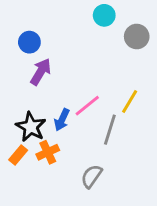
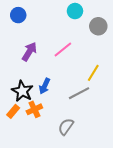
blue circle: (29, 42) -> (18, 15), moved
pink line: (87, 106) -> (63, 50), moved
gray line: (110, 130) -> (79, 93), turned 45

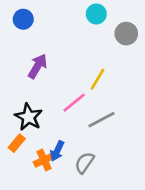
pink line: (63, 50) -> (74, 103), moved
yellow line: (93, 73) -> (98, 79), moved
blue arrow: (45, 86) -> (57, 151), moved
orange cross: (34, 109) -> (44, 160), moved

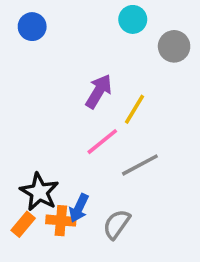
purple arrow: (38, 66) -> (99, 91), moved
black star: (28, 117) -> (39, 192), moved
orange rectangle: (17, 143) -> (23, 224), moved
orange cross: (44, 160) -> (61, 221), turned 30

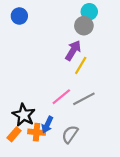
cyan circle: (133, 19) -> (89, 12), moved
gray circle: (174, 46) -> (84, 26), moved
purple arrow: (99, 91) -> (73, 50), moved
pink line: (102, 142) -> (61, 97), moved

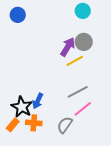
gray circle: (84, 26) -> (84, 42), moved
yellow line: (81, 65) -> (75, 61), turned 30
pink line: (61, 97) -> (83, 109), moved
blue arrow: (47, 125) -> (38, 101), moved

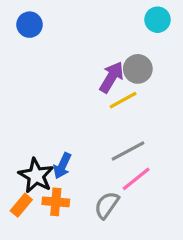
cyan circle: (83, 11) -> (158, 20), moved

